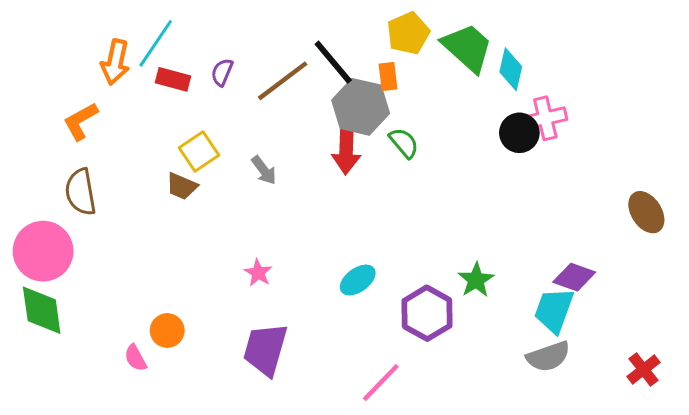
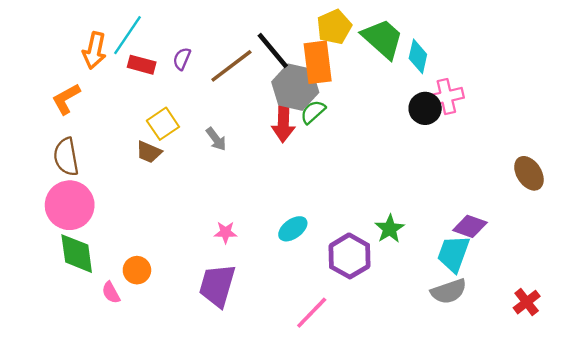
orange rectangle: (388, 76) -> (318, 62), size x1.8
green semicircle: (404, 143) -> (313, 112), moved, turned -92
pink circle: (43, 251) -> (70, 205), moved
pink star: (258, 273) -> (226, 232), moved, turned -30
green diamond: (42, 310) -> (77, 254), moved

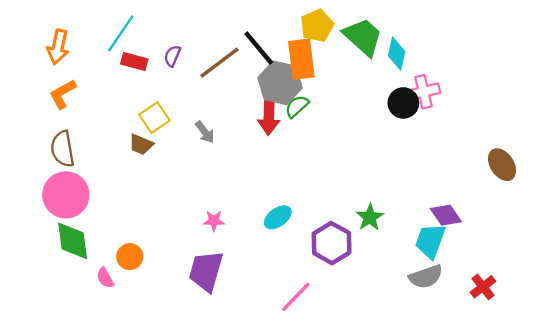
orange arrow: (94, 51) -> (58, 47), moved
purple diamond: (470, 226) -> (446, 215), turned 36
red cross: (527, 302) -> (483, 287), moved

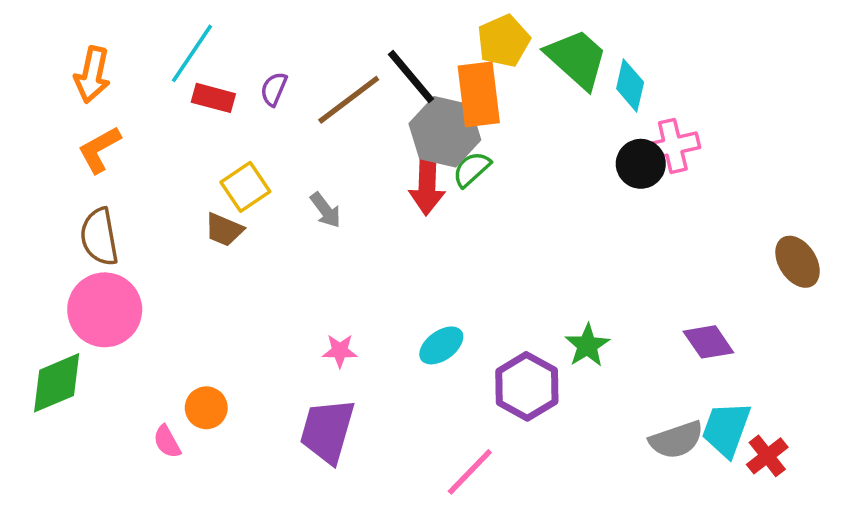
green diamond: (73, 241) -> (57, 383), moved, turned 75
cyan trapezoid: (430, 241) -> (726, 429), moved

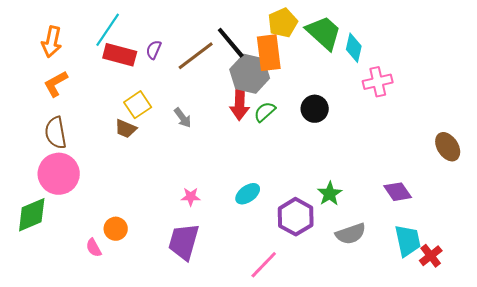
red rectangle: (213, 98) -> (120, 55), size x1.4
black circle: (641, 164) -> (315, 109), moved
green semicircle: (472, 169) -> (265, 112), moved
cyan trapezoid: (726, 429) -> (408, 241), turned 148
gray semicircle: (676, 440) -> (351, 234), moved

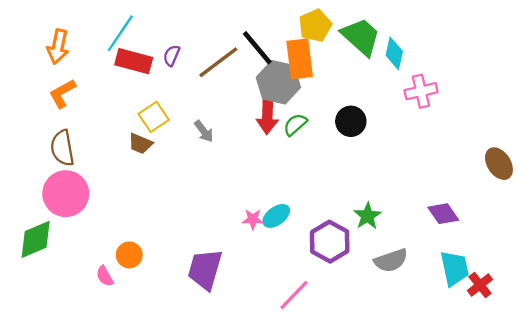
pink star: (191, 197) -> (253, 219), moved

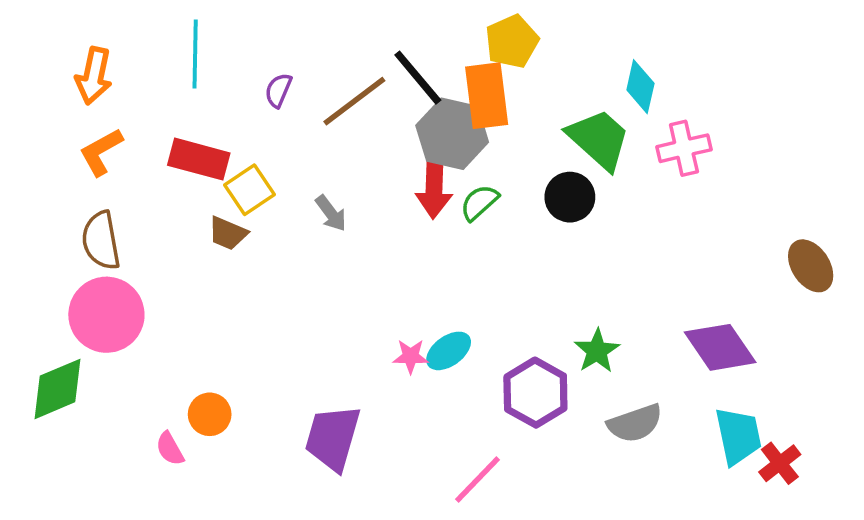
cyan line: (120, 33) -> (195, 54), turned -33
green trapezoid: (361, 37) -> (599, 139), moved
red rectangle: (134, 61) -> (199, 159), moved
purple diamond: (443, 214) -> (720, 347), size x1.4

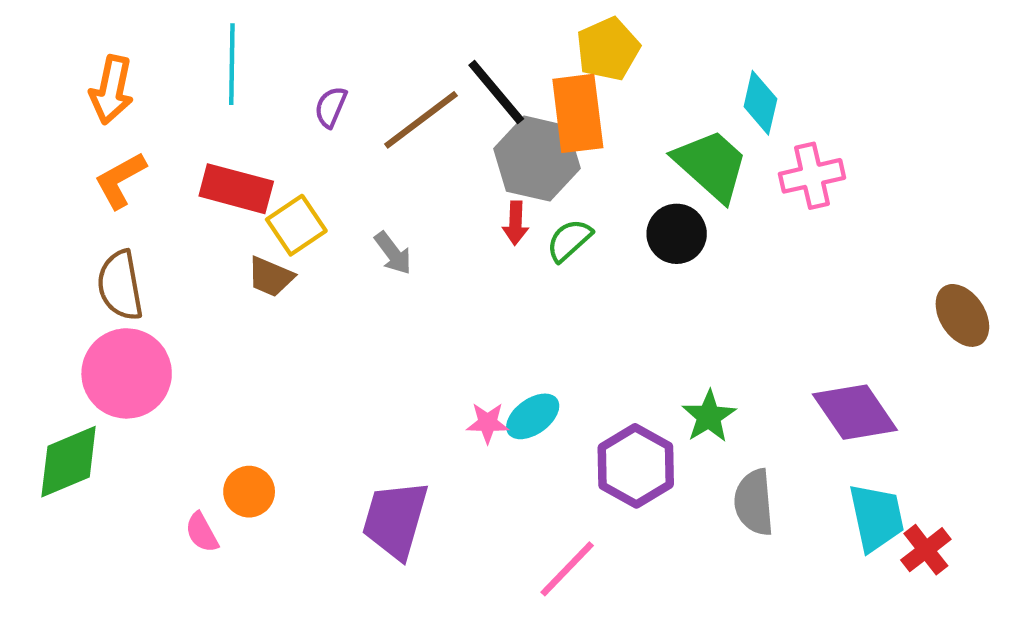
red arrow: (434, 188) -> (515, 223), size x0.6
gray semicircle: (635, 423) -> (754, 502), turned 104

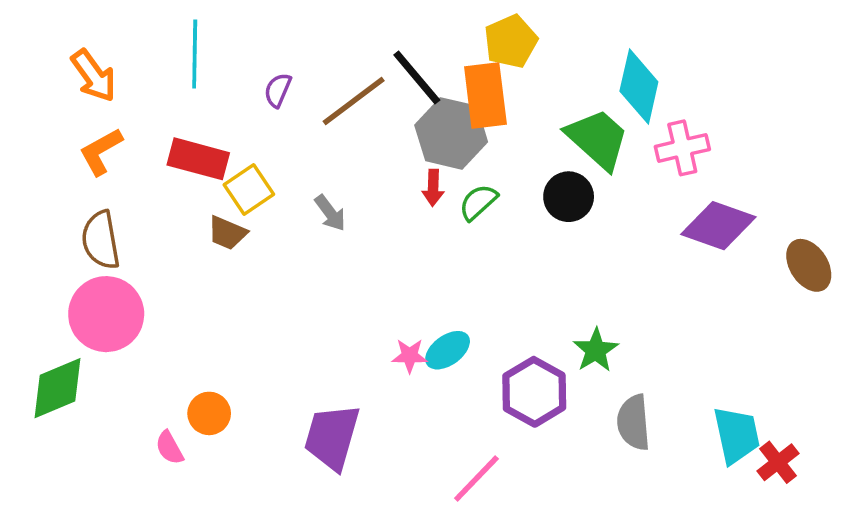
orange arrow: (112, 90) -> (94, 76), turned -48
cyan diamond: (760, 103) -> (639, 87), size x1.4
purple diamond: (855, 412) -> (718, 226), moved, turned -36

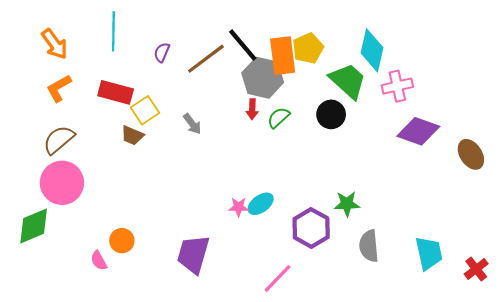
yellow pentagon: (511, 41) -> (308, 48), moved
brown semicircle: (101, 240) -> (59, 140), turned 60
green star: (596, 350) -> (347, 204), turned 30
red cross: (778, 462) -> (476, 269), moved

